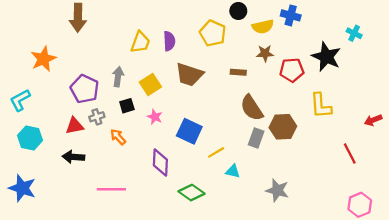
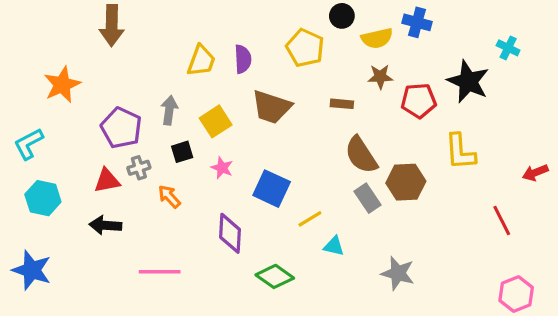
gray rectangle: (256, 138) -> (367, 198), turned -54

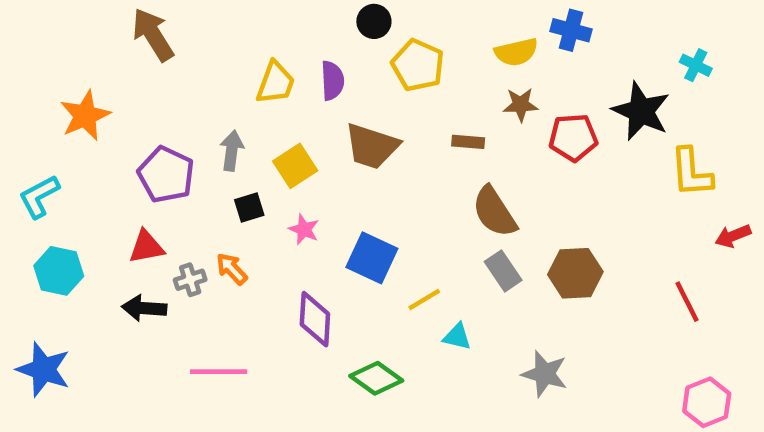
black circle: (342, 16) -> (374, 21), moved
brown arrow: (112, 26) -> (153, 35), turned 147
yellow L-shape: (460, 152) -> (691, 172), moved
gray cross: (139, 168) -> (190, 280), moved
brown hexagon: (406, 182) -> (575, 273), moved

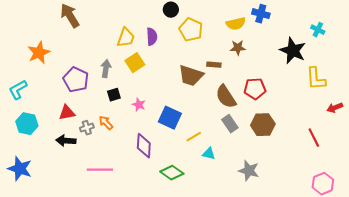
red pentagon: (573, 137) -> (255, 89), moved
brown trapezoid: (372, 146) -> (191, 76), moved
yellow square: (295, 166) -> (135, 63), moved

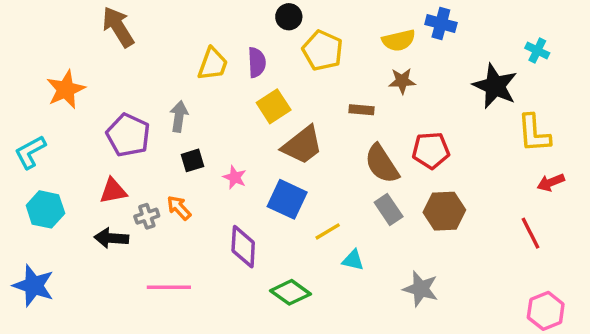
yellow square: (135, 63) -> (274, 106), moved
brown trapezoid: (191, 76) -> (302, 145), moved, turned -56
red arrow: (335, 108) -> (551, 182), moved

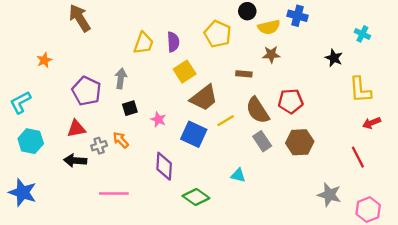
black circle: (289, 17) -> (247, 11), moved
black star: (495, 86) -> (334, 58), size x0.6
orange star: (66, 89) -> (44, 60), size x0.6
yellow line: (328, 231) -> (226, 121), moved
gray star: (421, 289) -> (329, 195), moved

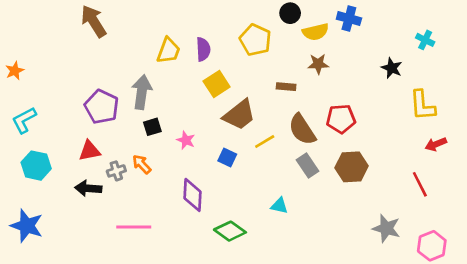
orange star: (44, 60) -> (15, 71), moved
gray arrow: (121, 78) -> (142, 92), size x1.4
blue square: (194, 134) -> (227, 158), size x0.6

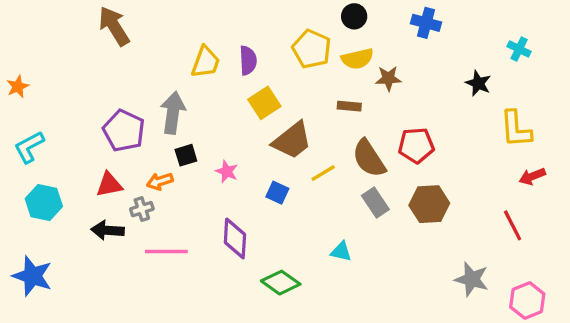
yellow semicircle: (316, 32) -> (357, 59), moved
orange arrow: (142, 164) -> (160, 181), moved, turned -65
pink line: (134, 227) -> (166, 252), moved

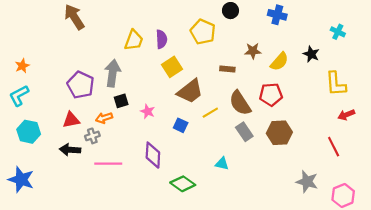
yellow semicircle: (357, 59) -> (279, 62), moved, turned -36
orange star: (18, 87) -> (22, 66), moved

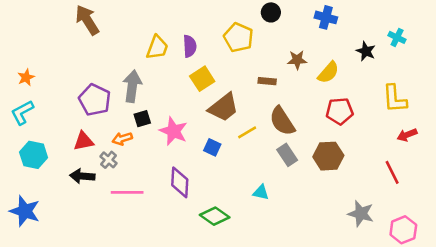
black star: (311, 54) -> (366, 51), moved
red pentagon: (271, 94) -> (340, 111), moved
pink star: (148, 111) -> (173, 131), size x1.6
gray cross: (92, 136) -> (108, 160), turned -32

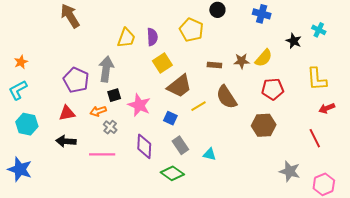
brown star: (297, 60) -> (242, 61), moved
gray rectangle: (287, 155) -> (180, 145), moved
gray cross: (108, 160) -> (110, 127), moved

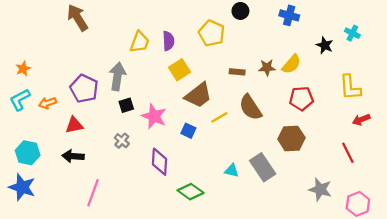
orange arrow: (98, 111) -> (48, 103), moved
cyan hexagon: (27, 124) -> (28, 153), moved
gray rectangle: (180, 145) -> (263, 167), moved, size x1.4
pink line: (102, 154) -> (93, 193), moved, turned -70

